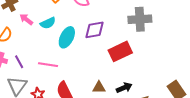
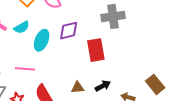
red rectangle: (120, 51) -> (96, 50), turned -70

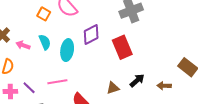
cyan semicircle: (22, 27) -> (45, 42), turned -70

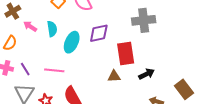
black arrow: (137, 80) -> (146, 74), moved
brown triangle: (113, 88) -> (114, 76), moved

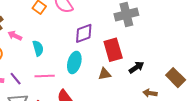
cyan semicircle: (52, 29) -> (38, 48), moved
cyan ellipse: (72, 42) -> (74, 63), moved

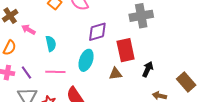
black arrow: (136, 67) -> (148, 69), turned -35

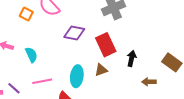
purple diamond: (97, 32) -> (74, 33), turned 40
cyan ellipse: (86, 60) -> (77, 76), moved

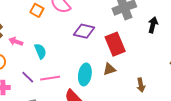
black arrow: (132, 58) -> (153, 25), moved
brown arrow: (149, 82) -> (141, 85), moved, turned -104
purple line: (14, 88) -> (28, 77), moved

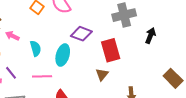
brown triangle: (109, 69) -> (102, 74), turned -40
cyan ellipse: (85, 74) -> (63, 55), moved
purple line: (28, 77) -> (11, 73), moved

